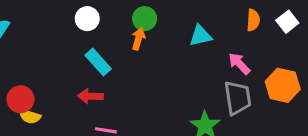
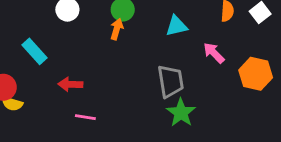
cyan rectangle: (98, 62) -> (35, 51), moved
gray trapezoid: (238, 98) -> (170, 81), moved

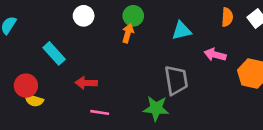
pink arrow: (214, 53) -> (215, 55), turned -30
green star: (181, 113) -> (156, 108), moved, turned -30

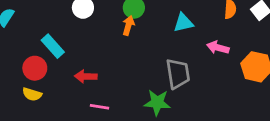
red circle: (26, 86) -> (35, 68), moved

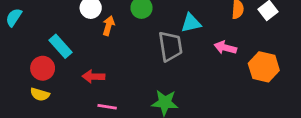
orange arrow: (128, 26) -> (109, 26), moved
gray trapezoid: (178, 74) -> (170, 46), moved

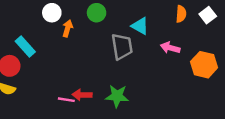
cyan triangle: (191, 23) -> (140, 26), turned 42
red arrow: (93, 76) -> (82, 95), moved

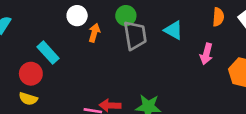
gray trapezoid: (122, 47) -> (135, 35), moved
pink arrow: (170, 48) -> (206, 54), turned -90

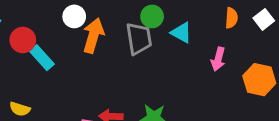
green circle: (126, 16) -> (152, 16), moved
orange arrow: (94, 33) -> (93, 36), size x1.6
red circle: (31, 74) -> (23, 40), moved

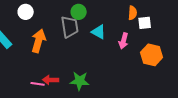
white square: (264, 19) -> (145, 23), moved, turned 32
cyan triangle: (181, 33) -> (99, 32), moved
orange arrow: (93, 36) -> (39, 41), moved

